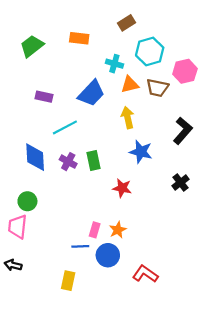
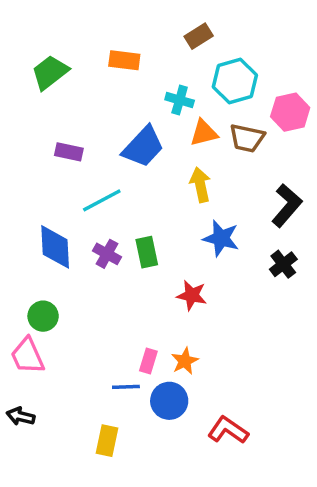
black cross: (180, 183) -> (283, 264), moved
pink trapezoid: (18, 227) -> (27, 356), turned -30

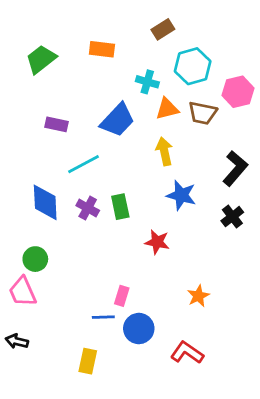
orange star: (185, 361) -> (198, 296), moved

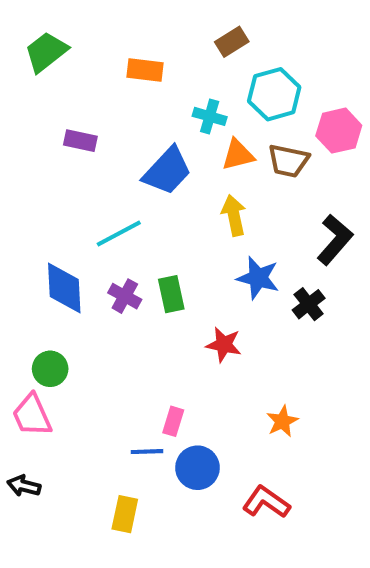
green trapezoid: (41, 59) -> (46, 52), moved
purple rectangle: (57, 124) -> (80, 141), moved
black cross: (232, 217) -> (309, 304), moved

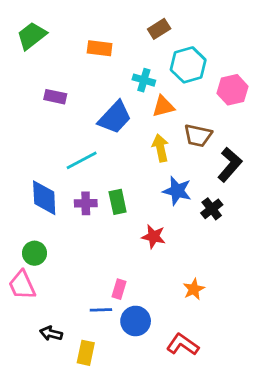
brown trapezoid: (288, 161) -> (198, 135), moved
purple cross: (125, 296) -> (86, 203), turned -30
black arrow: (24, 486) -> (51, 333), moved

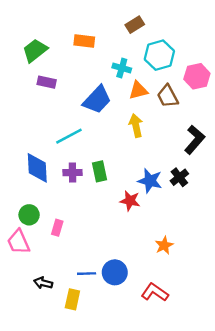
green trapezoid: (32, 36) -> (35, 50), moved
brown trapezoid: (198, 135) -> (168, 96), moved, turned 50
blue star: (177, 191) -> (150, 181), moved
pink rectangle: (119, 289) -> (57, 228), moved
blue line: (101, 310) -> (87, 274), moved

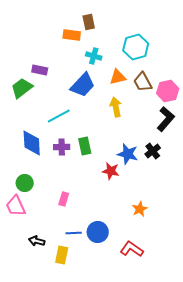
brown rectangle: (135, 25) -> (89, 22), moved, turned -70
green trapezoid: (35, 50) -> (22, 88), moved
cyan cross: (122, 68) -> (94, 56), moved
pink hexagon: (197, 76) -> (168, 91), moved
pink rectangle: (57, 228) -> (64, 199), moved

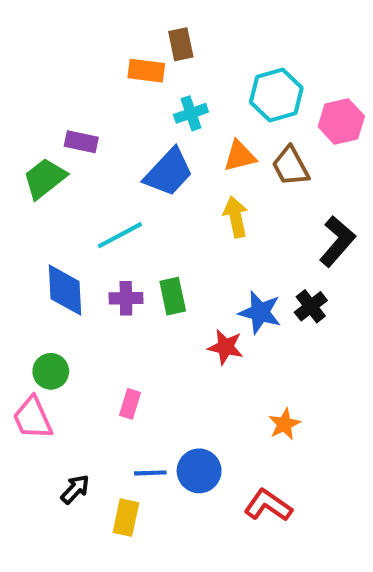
cyan cross: (94, 56) -> (191, 113), turned -35
pink hexagon: (168, 91) -> (341, 121), moved
black arrow: (37, 241) -> (75, 489), turned 119

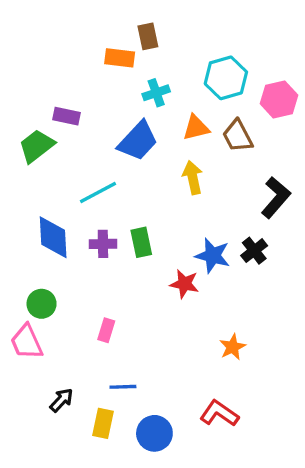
blue circle: (199, 471) -> (154, 433), moved

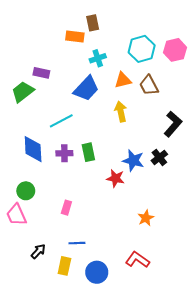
pink hexagon: (279, 99) -> (175, 50), moved

